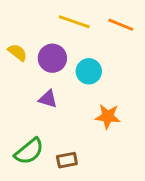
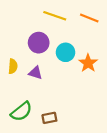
yellow semicircle: (17, 52) -> (13, 66), moved, turned 56
orange star: (108, 116) -> (88, 63), moved, turned 30

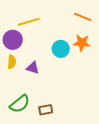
yellow line: (55, 16) -> (29, 22), moved, turned -35
purple circle: (39, 43) -> (13, 40), moved
orange star: (88, 63) -> (82, 43), moved, turned -30

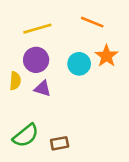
orange line: (83, 17) -> (92, 22), moved
purple circle: (13, 40) -> (36, 60), moved
orange star: (82, 43) -> (106, 56), turned 30

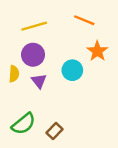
cyan circle: (79, 64) -> (72, 70), moved
purple triangle: (43, 89) -> (39, 81), turned 35
brown rectangle: (60, 143) -> (54, 131), turned -35

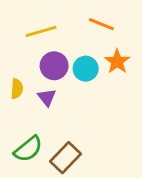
purple circle: (33, 55) -> (54, 66), moved
cyan circle: (72, 70) -> (86, 69), moved
brown rectangle: (54, 131) -> (66, 158), size x1.5

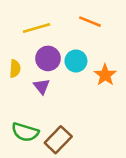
orange star: (117, 61) -> (105, 75), moved
yellow semicircle: (17, 89) -> (15, 69), moved
green semicircle: (28, 149) -> (25, 132), turned 56

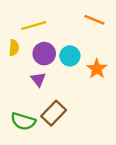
orange line: (90, 22) -> (94, 20), moved
yellow semicircle: (15, 69) -> (14, 48), moved
brown rectangle: (58, 140) -> (54, 113), moved

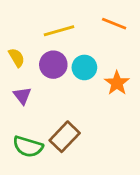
yellow line: (34, 26) -> (59, 31), moved
yellow semicircle: (14, 48) -> (17, 58), turned -35
purple triangle: (38, 79) -> (22, 96), moved

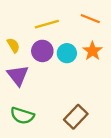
orange star: (117, 83) -> (93, 51), moved
purple triangle: (22, 96) -> (18, 75), size x1.5
brown rectangle: (65, 137) -> (76, 117), moved

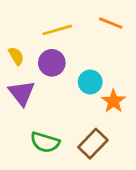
orange star: (93, 51) -> (113, 101), moved
cyan circle: (67, 53) -> (90, 82), moved
green semicircle: (22, 116) -> (45, 142), moved

